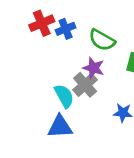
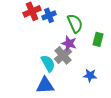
green semicircle: (102, 40) -> (75, 23), turned -144

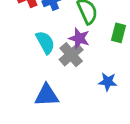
cyan semicircle: (48, 63) -> (45, 42), moved

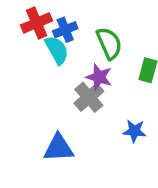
cyan semicircle: (45, 42) -> (57, 50), moved

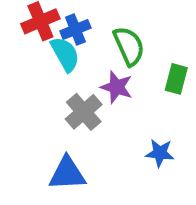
gray cross: (89, 97) -> (84, 112), moved

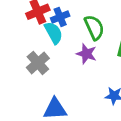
gray cross: (84, 112) -> (38, 63), moved

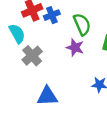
cyan semicircle: (54, 33) -> (17, 34), moved

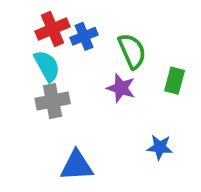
cyan semicircle: (17, 34) -> (47, 66), moved
gray cross: (32, 56) -> (53, 101), turned 30

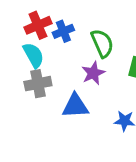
purple star: (121, 88) -> (93, 73), turned 30
blue triangle: (77, 166) -> (75, 106), moved

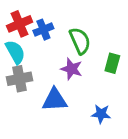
purple star: (93, 73) -> (72, 69), turned -30

